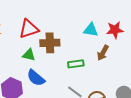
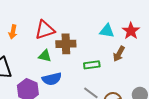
red star: (115, 30) -> (131, 31), turned -30
blue semicircle: (36, 78) -> (52, 79), turned -54

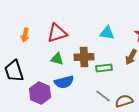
cyan triangle: (107, 31) -> (107, 33), moved
brown cross: (66, 44) -> (84, 57), moved

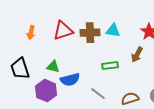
brown cross: (84, 57) -> (90, 33), moved
green triangle: (57, 59) -> (53, 67), moved
gray line: (103, 96) -> (98, 94), moved

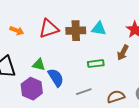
orange arrow: (31, 33) -> (17, 31), turned -80
blue semicircle: (70, 80) -> (56, 78), turned -108
gray line: (98, 94) -> (84, 92), turned -56

